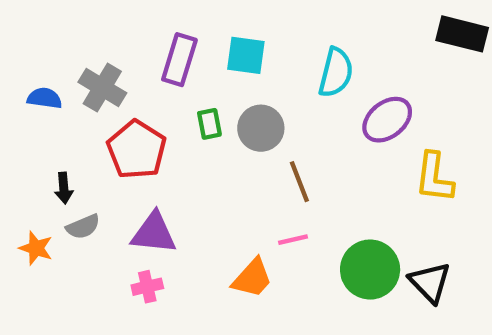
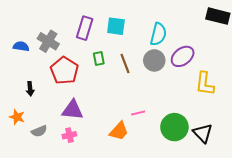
gray circle: (261, 128) -> (154, 60), moved
brown line: (299, 182) -> (125, 63), moved
gray semicircle: (83, 227) -> (39, 131), moved

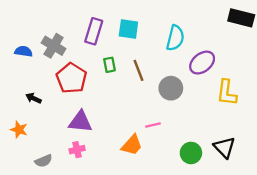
gray circle: (154, 60) -> (171, 88), moved
black arrow: (30, 89) -> (33, 98), turned 120
green circle: (174, 127) -> (191, 153), moved, size x0.7
gray semicircle: (39, 131) -> (44, 161), moved

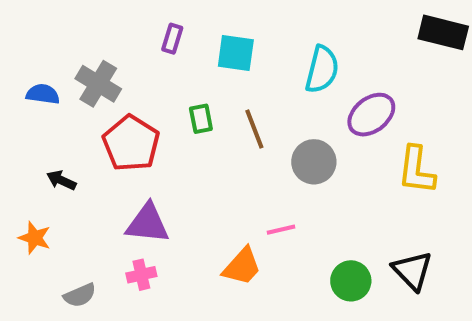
purple rectangle: (94, 31) -> (172, 39), moved, size x0.6

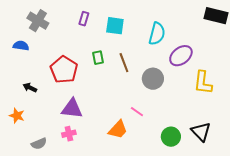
gray cross: (98, 84) -> (38, 21), moved
pink line: (281, 230) -> (137, 112), turned 48

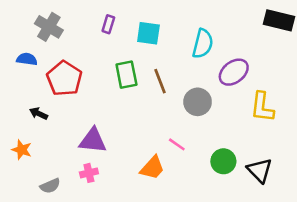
green rectangle: (98, 58) -> (126, 75), size x1.5
red pentagon: (64, 70) -> (64, 79), moved
green circle: (171, 137) -> (223, 161), moved

